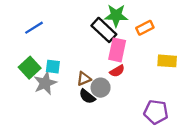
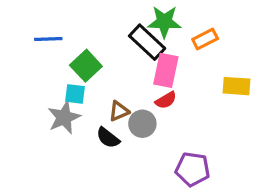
blue line: (34, 28) -> (48, 39), turned 30
green square: (30, 68) -> (86, 66), moved
black semicircle: (87, 96) -> (108, 138), moved
purple pentagon: (156, 112) -> (193, 169), moved

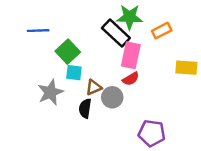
cyan square: (75, 94) -> (74, 73), moved
black semicircle: (108, 138) -> (85, 108), turned 60

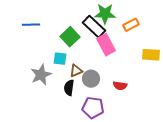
green square: (68, 52) -> (70, 37), moved
pink rectangle: (131, 55) -> (106, 45), turned -40
red semicircle: (131, 79) -> (120, 86), moved, turned 40
purple pentagon: (152, 133) -> (93, 108), moved

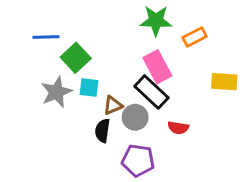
black rectangle: (94, 27) -> (151, 92), moved
green square: (70, 37) -> (76, 58), moved
gray star: (41, 75) -> (56, 92), moved

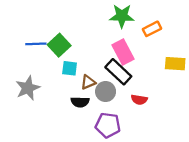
blue line: (46, 37) -> (36, 44), moved
gray star: (56, 92) -> (28, 88), moved
black semicircle: (102, 131) -> (80, 102), turned -96

